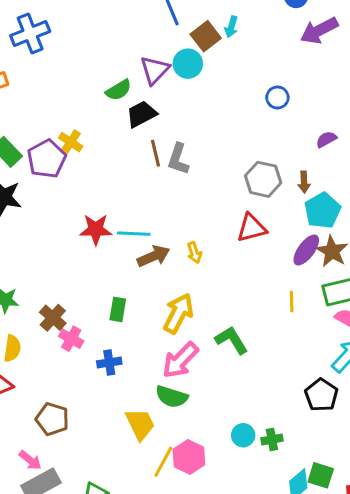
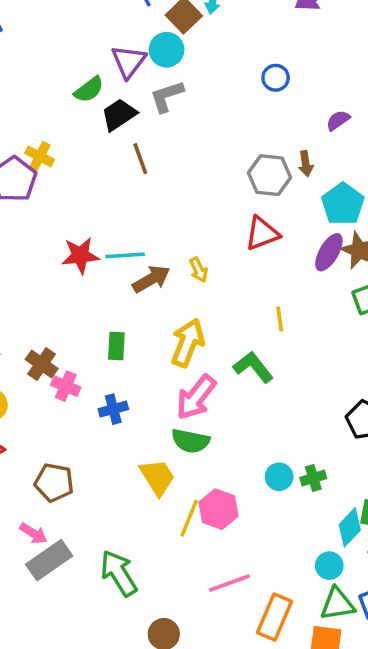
gray L-shape: (178, 159) -> (167, 96), moved, turned 60
brown arrow: (304, 182) -> (306, 164), moved
yellow line: (292, 302) -> (280, 319), moved

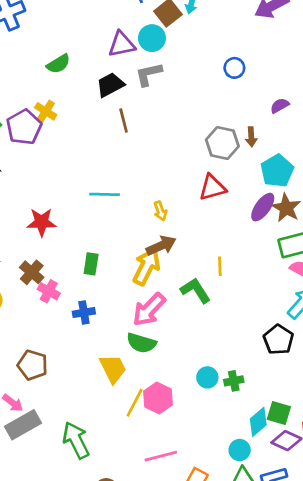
purple triangle: (129, 62) -> (122, 44), turned 36
green semicircle: (89, 90) -> (58, 64), moved
red star: (80, 255) -> (42, 222), moved
brown arrow: (151, 279) -> (161, 246), moved
yellow line: (280, 319) -> (220, 266), moved

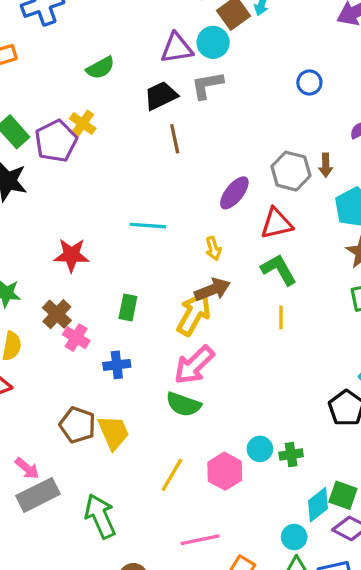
purple ellipse: (263, 207) -> (234, 193), moved
green L-shape: (196, 290) -> (279, 270), moved
brown pentagon: (33, 365) -> (77, 425), moved
yellow trapezoid: (113, 369) -> (114, 432), moved
pink hexagon: (158, 398) -> (225, 471), moved

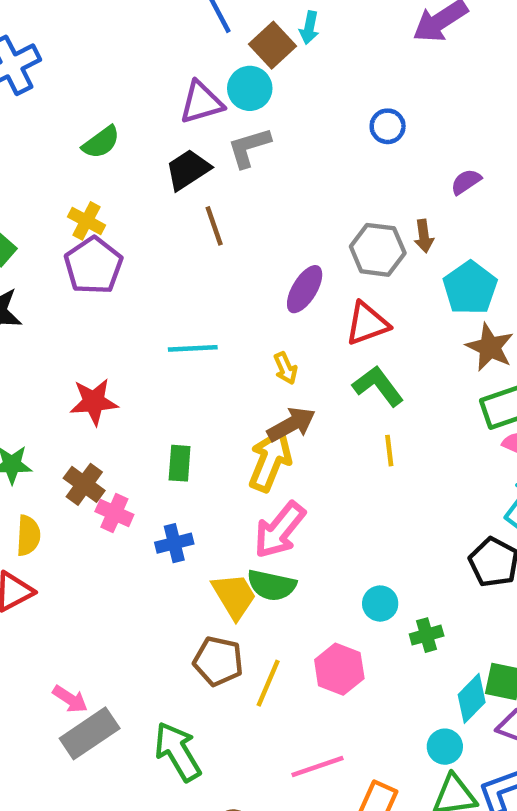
purple pentagon: (56, 141) -> (93, 266), moved
brown pentagon: (77, 425) -> (218, 661), moved
yellow trapezoid: (114, 432) -> (234, 596), moved
cyan circle: (260, 449) -> (380, 604), moved

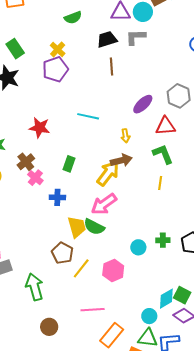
green cross: (427, 635) -> (163, 240), moved

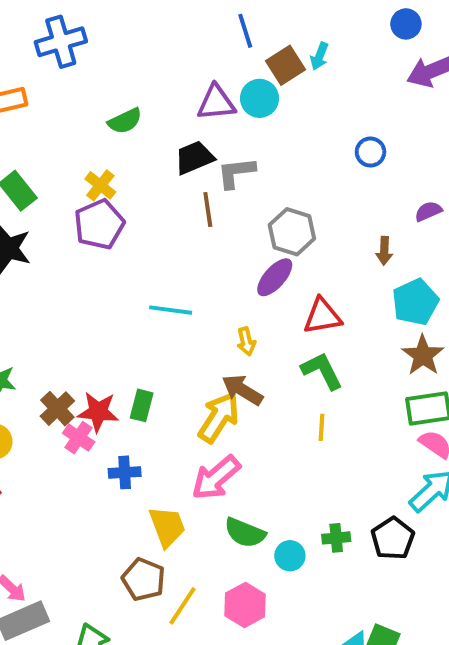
gray L-shape: (136, 37) -> (236, 173), moved
gray hexagon: (179, 96) -> (292, 232), moved
red star: (40, 128) -> (98, 412), moved
brown arrow: (121, 160) -> (242, 390), turned -130
green semicircle: (94, 227) -> (245, 533), moved

